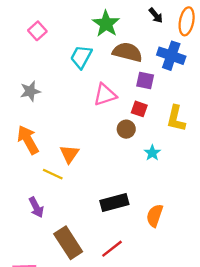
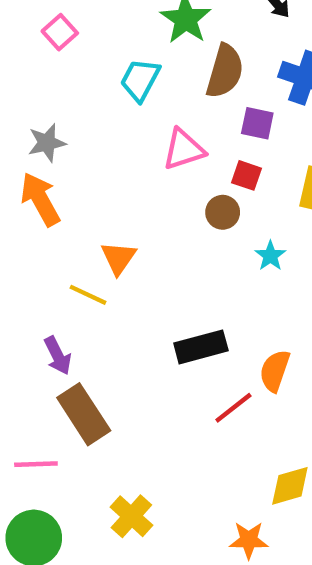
brown semicircle: (127, 52) -> (225, 71), turned 92
orange arrow: (28, 140) -> (40, 199), moved
brown rectangle: (68, 243) -> (84, 414), moved
red line: (112, 249) -> (233, 408), moved

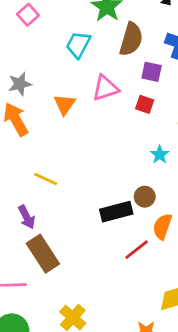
brown circle: (223, 212) -> (145, 197), moved
orange triangle: (118, 258) -> (65, 104), moved

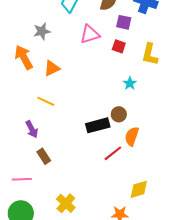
gray star: (20, 84) -> (42, 31), moved
orange triangle: (65, 104) -> (52, 68), moved, turned 30
brown rectangle: (43, 254) -> (44, 156), size x0.6

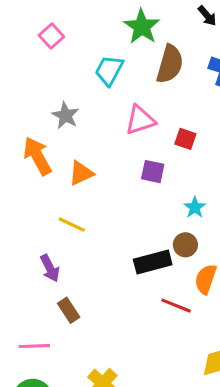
purple square: (124, 22) -> (153, 172), moved
gray star: (42, 31) -> (65, 116), turned -30
cyan star: (130, 83) -> (195, 207), moved
red line: (113, 153) -> (176, 306), turned 60

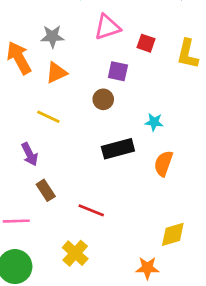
gray star: (65, 116) -> (52, 36), moved, turned -30
cyan star: (195, 207) -> (154, 122), moved, turned -30
brown circle: (185, 245) -> (103, 99), moved
red line: (176, 306) -> (91, 210), moved

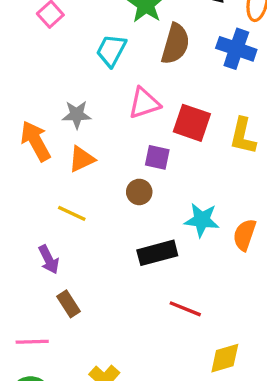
red square: (146, 43) -> (192, 123), size x1.6
cyan star: (154, 122) -> (202, 220), size x1.5
orange semicircle: (163, 164) -> (245, 235), moved
red line: (91, 210) -> (185, 309), moved

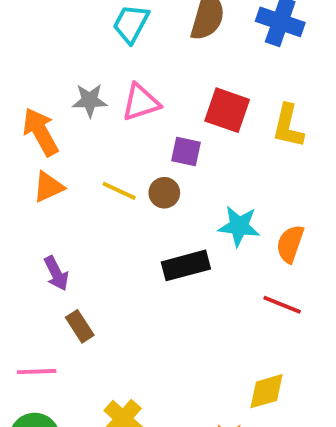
pink triangle: (144, 103) -> (141, 102), moved
orange triangle: (82, 159) -> (48, 187), moved
yellow line: (72, 213) -> (119, 191), moved
red line: (185, 309) -> (282, 305), moved

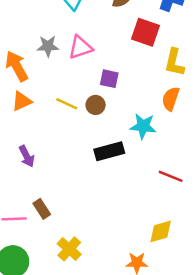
red square: (227, 110) -> (146, 32), moved
orange semicircle: (290, 244) -> (171, 99), moved
brown rectangle: (80, 326) -> (42, 209), moved

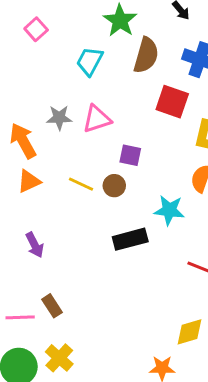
yellow cross: (69, 249) -> (59, 358), moved

